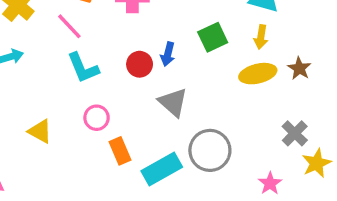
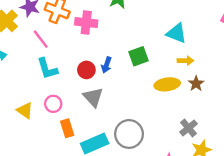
yellow arrow: (261, 37) -> (186, 61), moved, turned -105
gray triangle: (173, 102) -> (93, 97), moved
yellow triangle: (40, 131) -> (25, 110), moved

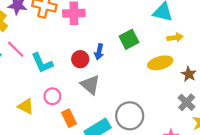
pink line: (41, 39) -> (16, 49), moved
brown star: (196, 84) -> (189, 74), moved

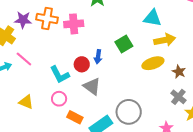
yellow arrow: (175, 38) -> (165, 40), size x1.5
cyan L-shape: (42, 63) -> (60, 75), moved
yellow triangle: (26, 106) -> (26, 102), moved
orange rectangle: (69, 118) -> (75, 117), turned -35

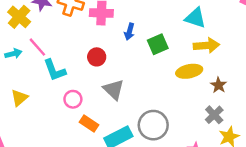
blue arrow: (98, 57) -> (129, 32), moved
red circle: (82, 64) -> (97, 57), moved
cyan L-shape: (60, 75) -> (55, 70), moved
yellow triangle: (26, 102) -> (19, 98), moved, turned 49

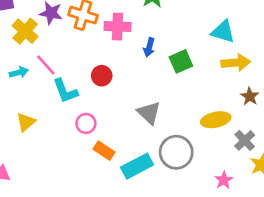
red circle: (97, 57) -> (102, 76), moved
yellow ellipse: (189, 71) -> (216, 120), moved
brown star: (219, 85) -> (250, 96), moved
gray triangle: (114, 90) -> (149, 113), moved

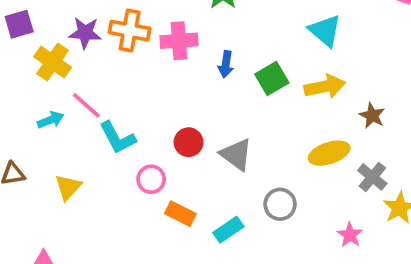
cyan triangle: (223, 32) -> (325, 31), turned 30
yellow arrow: (236, 63) -> (325, 87), moved
red circle: (102, 76) -> (189, 142), moved
gray circle: (176, 152) -> (280, 204), size x0.7
cyan rectangle: (137, 166) -> (228, 230), size x0.7

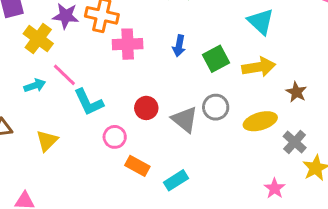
pink cross: (179, 41) -> (128, 44), moved
gray circle: (280, 204) -> (216, 107), moved

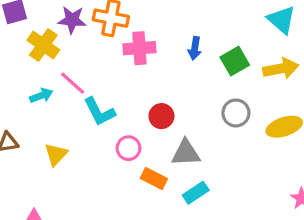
gray triangle: (185, 119) -> (186, 153), moved, turned -40

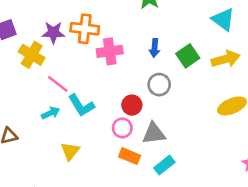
cyan arrow: (41, 96) -> (51, 113), moved
gray circle: (236, 113) -> (159, 85), moved
pink circle: (129, 148) -> (122, 128), moved
yellow triangle: (56, 154) -> (70, 151), moved

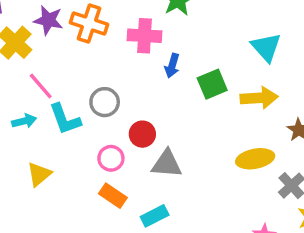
pink cross: (110, 51) -> (144, 36), moved
gray circle: (159, 85) -> (105, 102), moved
red circle: (132, 105) -> (142, 134), moved
gray triangle: (154, 133) -> (167, 164), moved

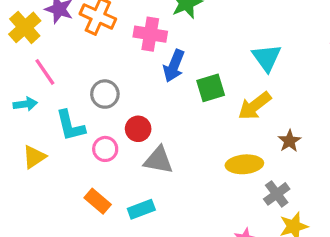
blue arrow: (172, 66) -> (174, 66), size x1.4
yellow arrow: (259, 98) -> (255, 106), turned 140
cyan L-shape: (65, 119) -> (70, 126), moved
orange rectangle: (113, 196) -> (98, 201), moved

